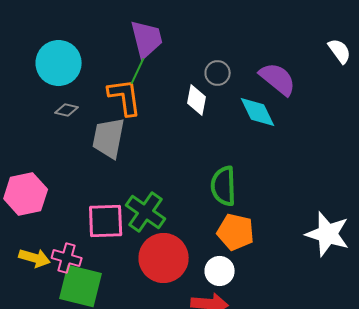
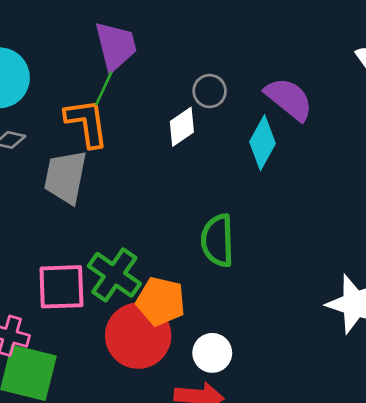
white diamond: (197, 100) -> (182, 127), turned 44
cyan diamond: (258, 112) -> (262, 143), turned 54
orange pentagon: (236, 232) -> (161, 301), moved

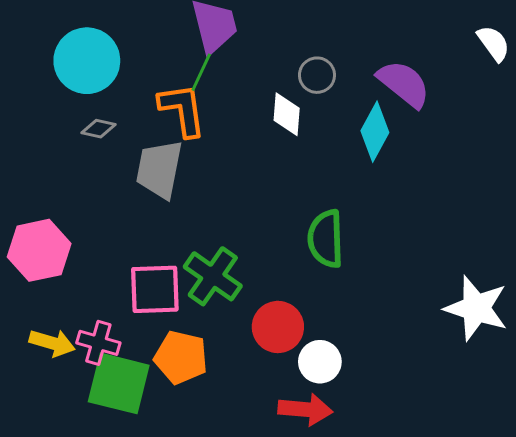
white diamond: (182, 127) -> (287, 114), turned -51
orange pentagon: (161, 301) -> (181, 357), moved
red circle: (138, 336) -> (278, 327), moved, size x0.7

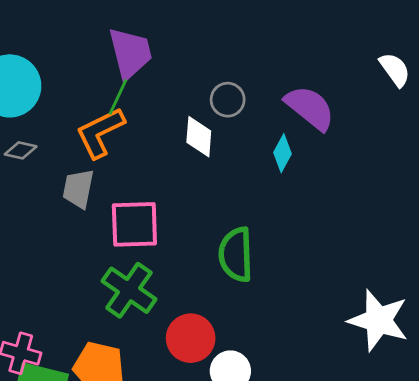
orange L-shape: (182, 110) -> (100, 133), turned -108
cyan diamond: (375, 132) -> (282, 153), size x0.7
gray trapezoid: (159, 169) -> (78, 189), size x0.7
pink square: (155, 289) -> (134, 224), moved

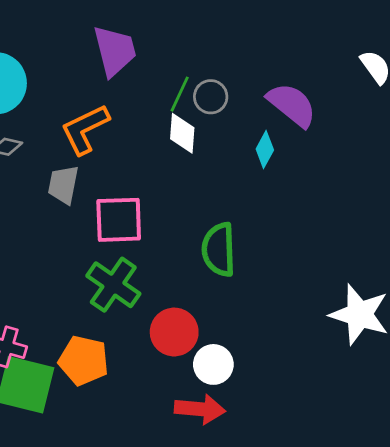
green line: (118, 97) -> (180, 94), moved

